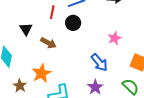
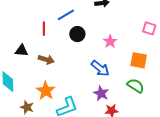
black circle: (73, 23) -> (77, 34), moved
black triangle: (26, 29) -> (22, 50), turned -40

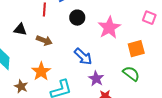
pink star: (110, 41) -> (109, 28), size x1.6
orange square: (139, 60) -> (136, 49), turned -30
blue arrow: (100, 68) -> (83, 57), moved

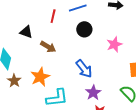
pink star: (109, 28) -> (114, 44), size x0.7
brown star: (21, 86) -> (14, 81), moved

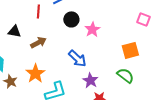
pink star: (114, 44) -> (92, 29), moved
brown arrow: (48, 47) -> (38, 42), turned -49

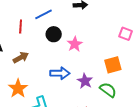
blue arrow: (77, 58) -> (60, 73), turned -42
purple star: (90, 80) -> (85, 81), moved

